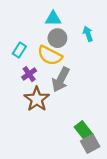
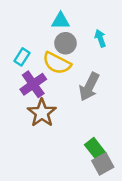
purple cross: (29, 74) -> (33, 84), size x1.5
gray arrow: (61, 79) -> (89, 87), moved

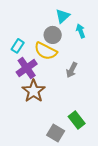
cyan triangle: (61, 21) -> (63, 16), moved, turned -42
gray arrow: (89, 87) -> (72, 70), size x0.7
gray square: (103, 164) -> (56, 133), moved, turned -30

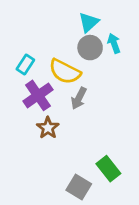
gray circle: (53, 35) -> (90, 48), moved
gray arrow: (72, 70) -> (79, 98), moved
brown star: (34, 91) -> (48, 128), size x0.7

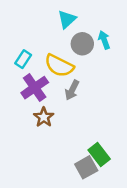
cyan triangle: (89, 22) -> (67, 19), moved
gray square: (79, 187) -> (86, 167), moved, turned 30

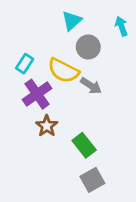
cyan arrow: (104, 40) -> (121, 26), moved
gray arrow: (72, 90) -> (91, 86), moved, turned -84
green rectangle: (99, 154) -> (84, 145), moved

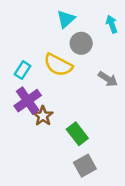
cyan rectangle: (25, 64) -> (23, 70), moved
gray arrow: (91, 86) -> (108, 79), moved
purple cross: (37, 94) -> (28, 101), moved

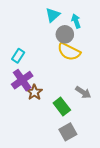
cyan arrow: (112, 24) -> (76, 21), moved
yellow semicircle: (58, 65) -> (69, 52), moved
gray arrow: (108, 79) -> (83, 92), moved

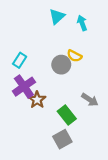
gray circle: (65, 34) -> (61, 65), moved
yellow semicircle: (69, 52) -> (74, 56), size x0.6
gray square: (68, 132) -> (62, 139), moved

